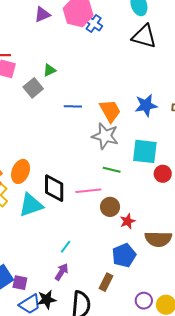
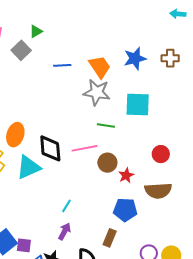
red circle: (163, 174) -> (161, 154), moved
blue pentagon: (124, 255) -> (125, 210), turned 30

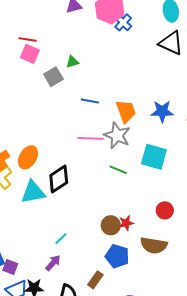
black diamond: (50, 148) -> (59, 179), turned 48
pink line: (85, 148) -> (91, 138), moved
brown circle: (107, 163) -> (111, 225), moved

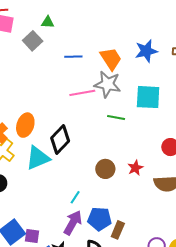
green triangle: (72, 62) -> (48, 22), turned 32
brown circle: (111, 225) -> (105, 169), moved
blue pentagon: (117, 256) -> (100, 219), moved
purple arrow: (53, 263) -> (73, 223), size x1.4

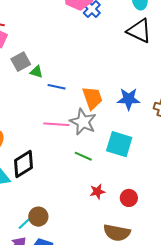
green triangle: (48, 22) -> (36, 72), moved
red star: (135, 168) -> (97, 192), moved
brown circle: (105, 169) -> (38, 217), moved

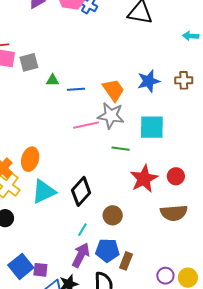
gray square: (21, 62) -> (29, 62), moved, turned 30
black diamond: (24, 164) -> (81, 191), moved
red star: (97, 192) -> (144, 179), size x1.8
brown circle: (38, 217) -> (113, 215), moved

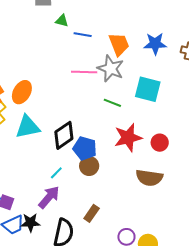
blue pentagon: (107, 250) -> (85, 148), moved

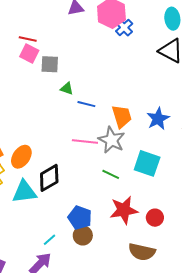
blue star: (155, 44) -> (158, 119), turned -30
black diamond: (64, 135) -> (49, 178), moved

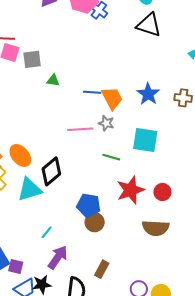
blue line: (86, 104) -> (92, 92), moved
gray star: (112, 140) -> (106, 123), size x0.6
orange ellipse: (21, 157) -> (20, 155), turned -65
cyan line: (50, 240) -> (47, 232), moved

